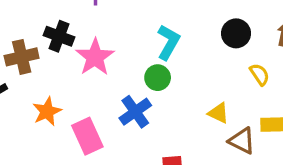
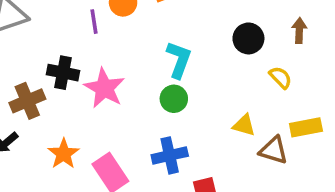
blue cross: (135, 112) -> (170, 155), moved, turned 32

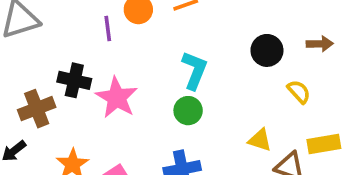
brown arrow: (299, 31) -> (320, 44), turned 85

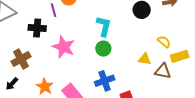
black cross: (74, 80) -> (37, 28), moved
yellow semicircle: (299, 92) -> (164, 42), moved

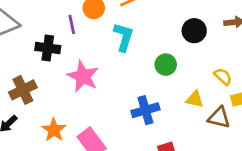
cyan L-shape: (104, 26) -> (124, 37), moved
green circle: (103, 49) -> (166, 65), moved
blue cross: (105, 81) -> (145, 110), moved

